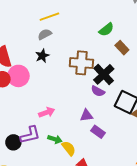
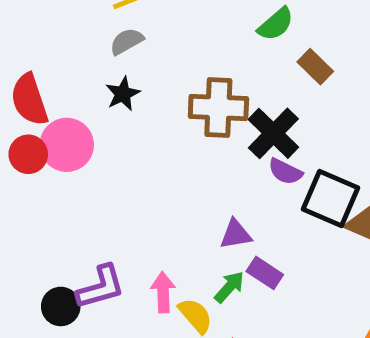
purple semicircle: (98, 91) -> (285, 172), moved
pink arrow: (47, 112) -> (163, 292), moved, turned -70
green arrow: (55, 139) -> (229, 287), moved, turned -64

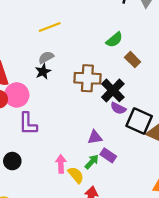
gray semicircle: (127, 41) -> (46, 57), moved
purple L-shape: (101, 287) -> (28, 124), moved, turned 105
black circle: (61, 306) -> (12, 161), moved

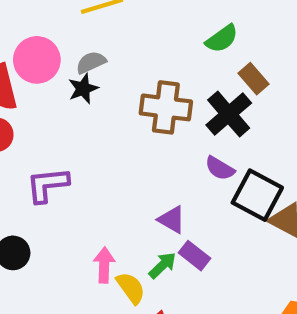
black cross: (113, 90) -> (229, 114), moved
pink circle: (17, 95) -> (37, 60), moved
purple L-shape: (28, 124) -> (47, 185), turned 80
purple triangle: (95, 137) -> (172, 220), turned 35

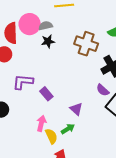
gray semicircle: (91, 62) -> (46, 26), moved
brown cross: (166, 107) -> (86, 44), moved
purple rectangle: (195, 256) -> (46, 94), moved

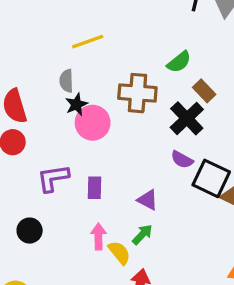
pink circle: (30, 24) -> (93, 123), moved
gray semicircle: (46, 26) -> (66, 81), turned -64
purple rectangle: (46, 94) -> (95, 188), turned 56

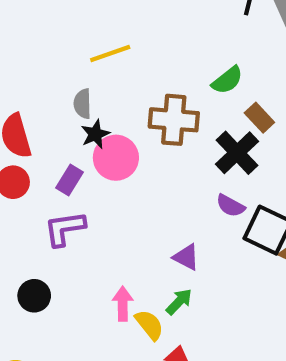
purple rectangle: (95, 188) -> (69, 180), moved, turned 30

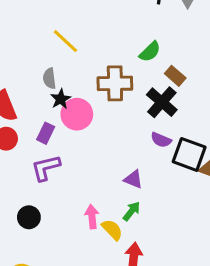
yellow line: (110, 53) -> (65, 41), turned 68

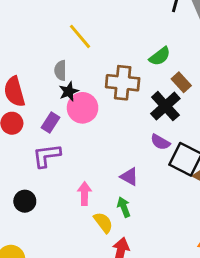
green arrow: (131, 211) -> (124, 207), turned -66
pink arrow: (92, 217) -> (84, 194), moved

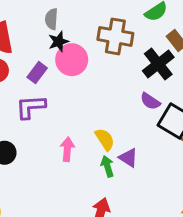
purple triangle: (129, 177) -> (128, 158), moved
yellow semicircle: (103, 223) -> (105, 139), moved

